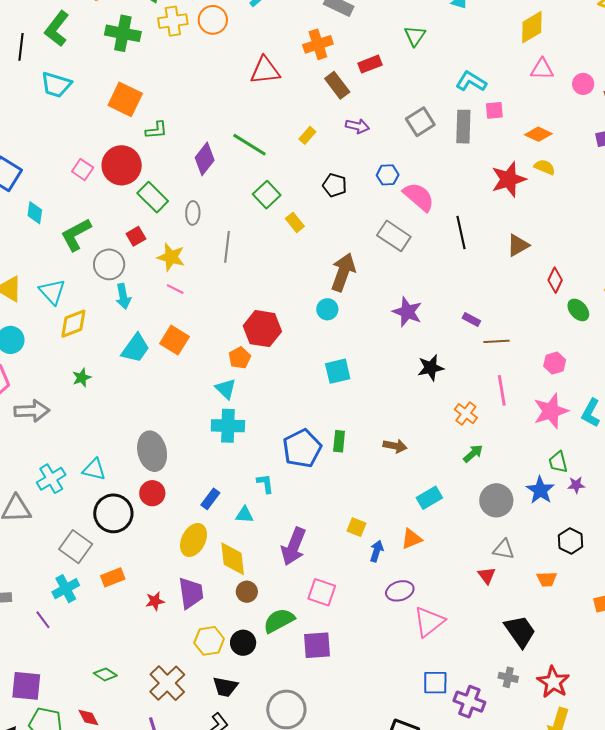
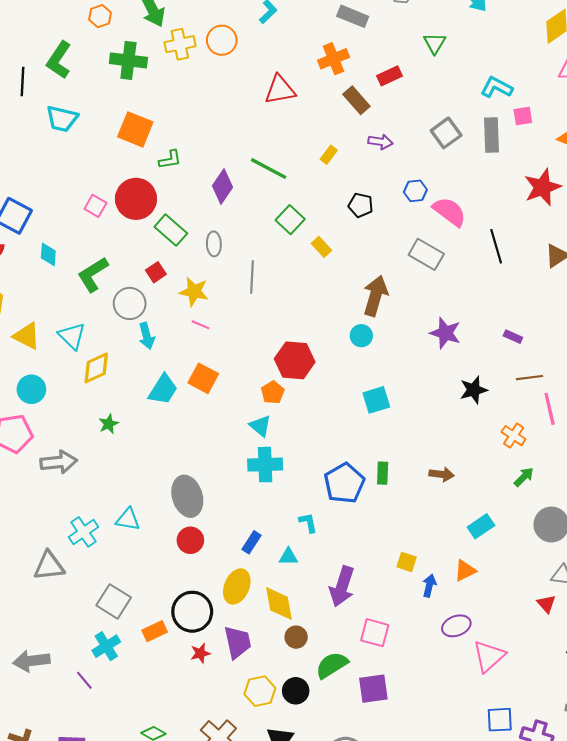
brown line: (496, 341) -> (530, 378), moved
black circle: (113, 513) -> (192, 612), moved

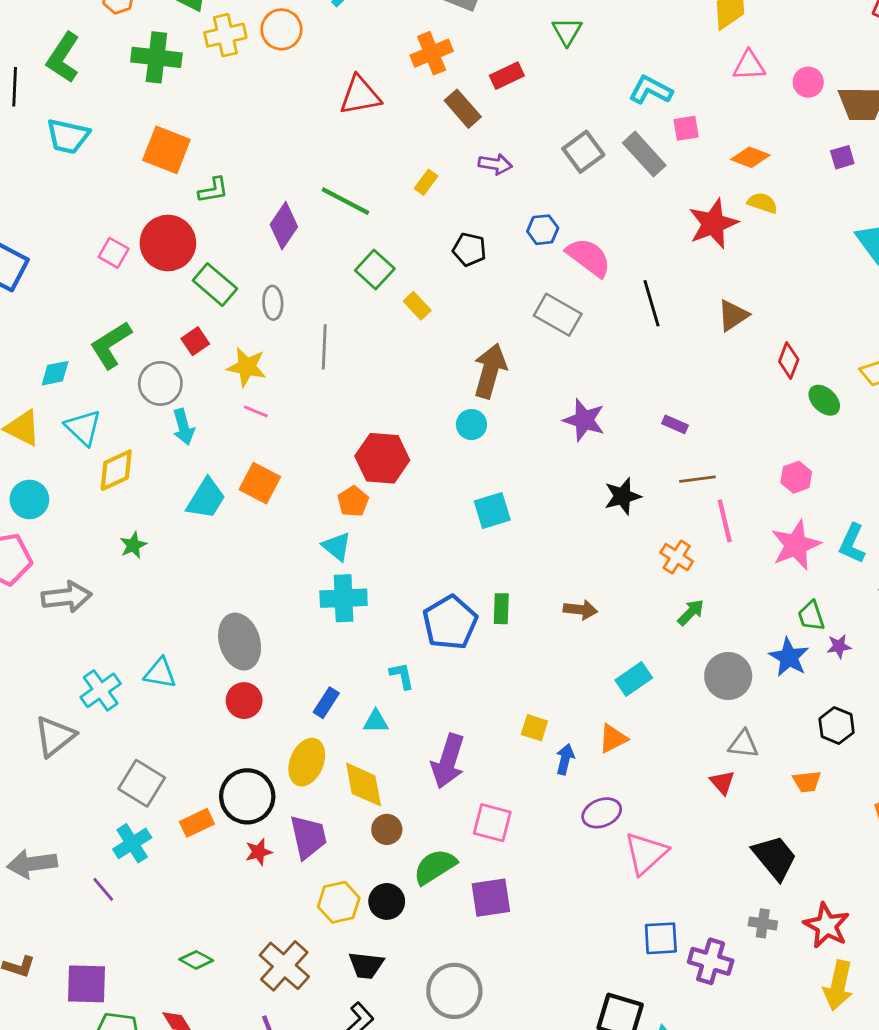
gray rectangle: (492, 135) -> (644, 154), turned -40
cyan diamond: (48, 254) -> (55, 373), moved, turned 75
gray triangle: (49, 566) -> (55, 736), turned -32

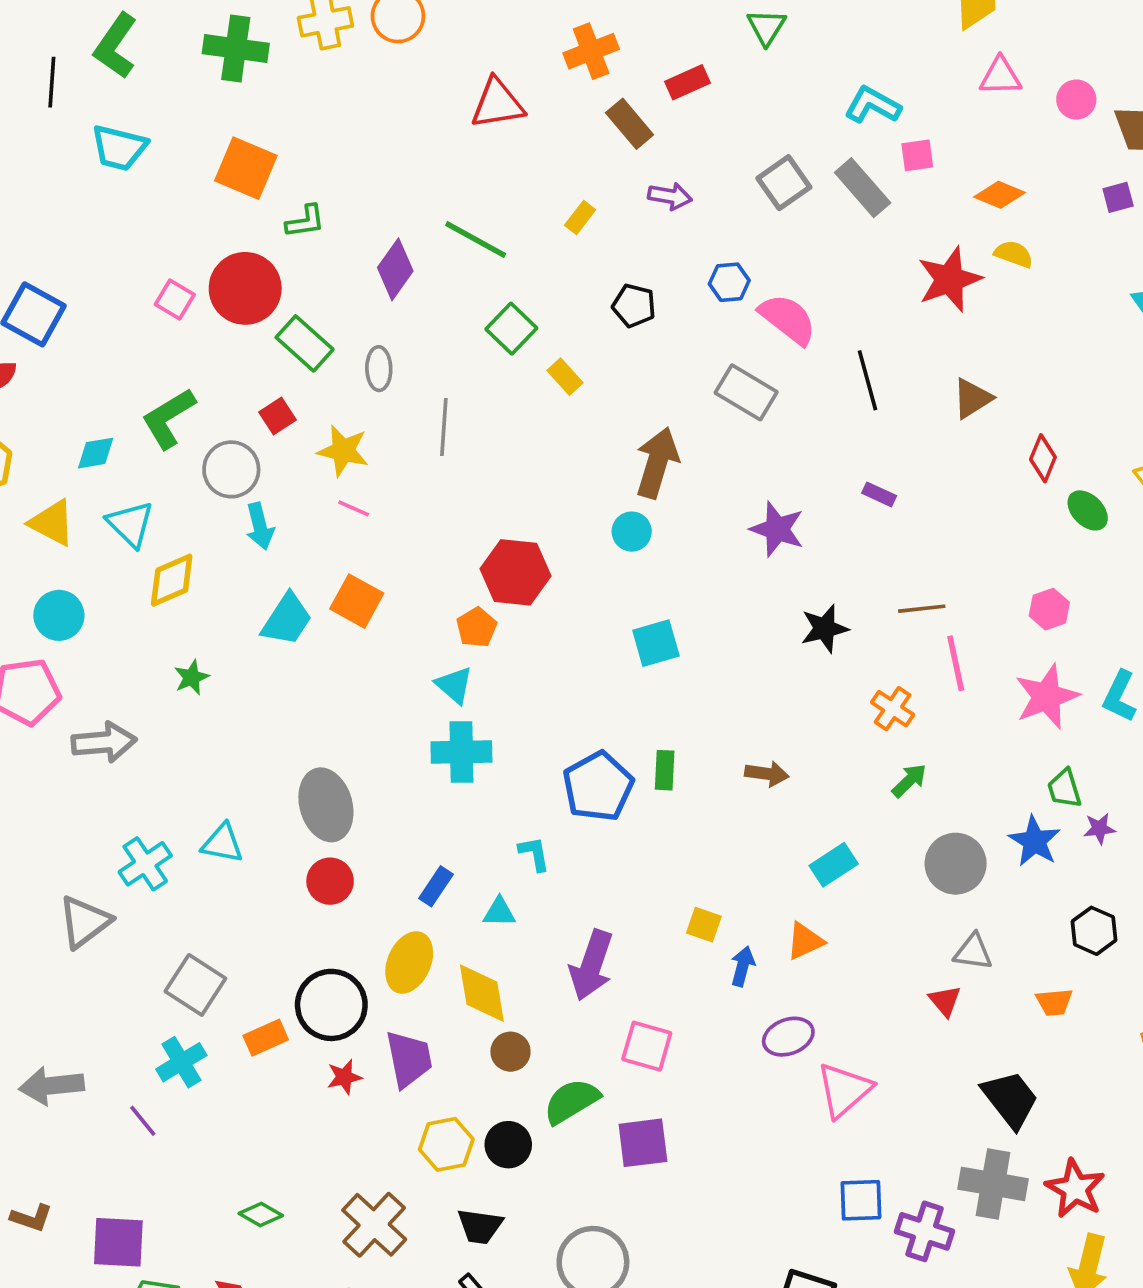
purple rectangle: (675, 424) -> (879, 494), moved
gray cross: (763, 923) -> (993, 1184), size x1.8

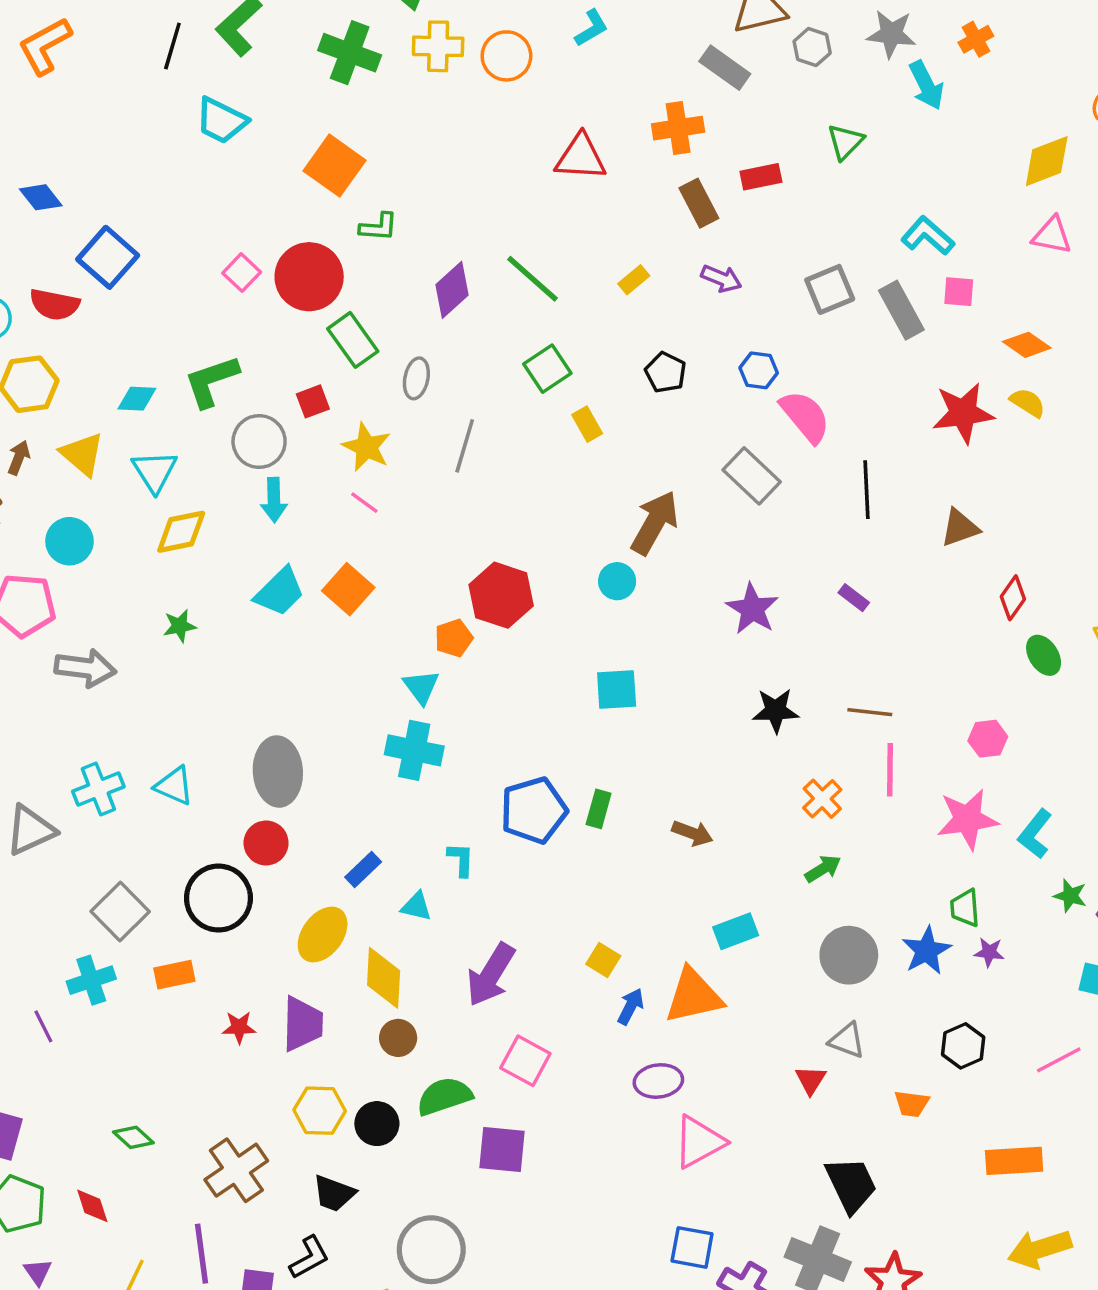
orange triangle: (805, 941) -> (693, 996), size x1.6
black circle: (331, 1005) -> (218, 898), moved

